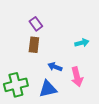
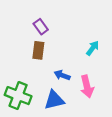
cyan arrow: (82, 43) -> (93, 48), turned -40
green cross: (16, 85) -> (18, 96), turned 35

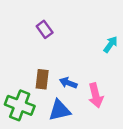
cyan arrow: (93, 48) -> (111, 44), moved
brown rectangle: (38, 50) -> (42, 79), moved

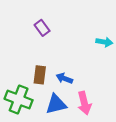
cyan arrow: (111, 44) -> (104, 42), turned 63
pink arrow: (96, 95) -> (84, 103), moved

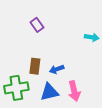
blue arrow: (64, 78) -> (57, 69), turned -40
green cross: (19, 99) -> (16, 88), turned -30

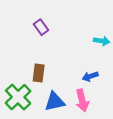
blue arrow: (57, 69) -> (90, 76), moved
green cross: (16, 88) -> (18, 97), turned -35

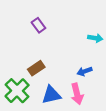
brown rectangle: (39, 73) -> (36, 68), turned 49

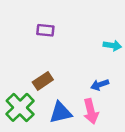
purple rectangle: (38, 25) -> (45, 30), turned -48

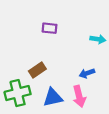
purple rectangle: (45, 30) -> (49, 28), moved
green cross: (20, 107) -> (18, 93), turned 30

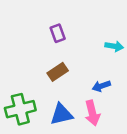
purple rectangle: (49, 28) -> (58, 33), turned 64
brown rectangle: (37, 70) -> (58, 72), moved

